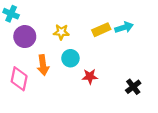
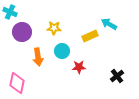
cyan arrow: (124, 27) -> (109, 24), turned -133
yellow rectangle: (101, 30) -> (90, 36), moved
pink diamond: (19, 79) -> (17, 83), moved

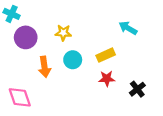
yellow rectangle: (90, 36) -> (106, 55), moved
red star: (79, 67) -> (107, 79), moved
pink diamond: (17, 83) -> (20, 97), turned -30

